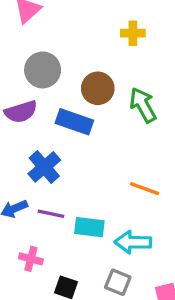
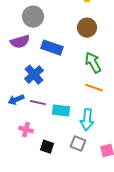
brown circle: (98, 88) -> (87, 28), moved
green arrow: (143, 105) -> (93, 63), moved
cyan arrow: (133, 242) -> (87, 120), turned -85

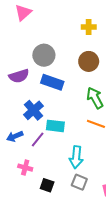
gray circle: (33, 17) -> (44, 55), moved
purple line: (38, 103) -> (38, 139), turned -63
cyan rectangle: (61, 111) -> (55, 126), moved
cyan arrow: (87, 120) -> (76, 157), moved

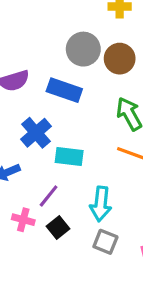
gray circle: (44, 55) -> (83, 49), moved
purple line: (38, 139) -> (49, 196), moved
black square: (47, 185) -> (58, 228), moved, turned 32

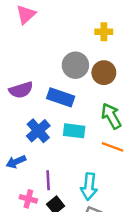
cyan rectangle: (69, 156) -> (74, 131), moved
purple line: (49, 196) -> (48, 180), turned -42

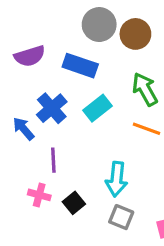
cyan rectangle: (74, 131) -> (98, 108), turned -45
blue arrow: (16, 162) -> (23, 129), moved, turned 72
purple line: (48, 180) -> (53, 160), moved

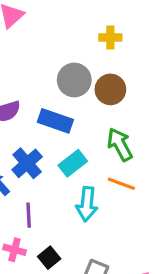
cyan arrow: (117, 179) -> (87, 204), moved

